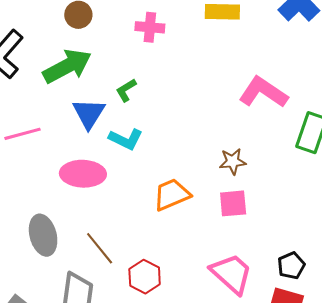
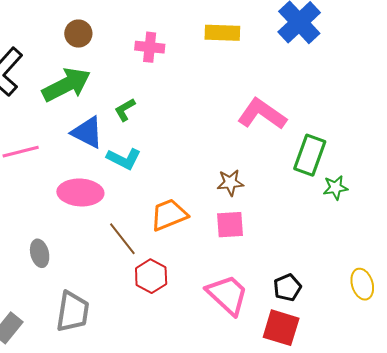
blue triangle: (89, 113) -> (87, 132), turned -36
gray ellipse: (43, 235) -> (40, 253), size x0.7
brown line: (100, 248) -> (122, 239), moved
red hexagon: (145, 277) -> (151, 276), moved

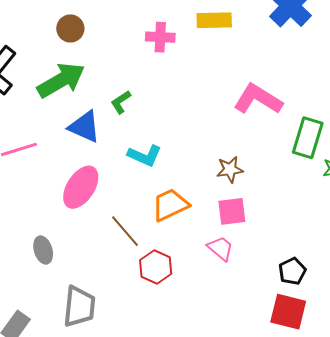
pink cross: (150, 47) -> (160, 37), moved
cyan L-shape: (124, 159) -> (145, 156), moved
pink ellipse: (80, 192) -> (81, 187), turned -57
pink trapezoid: (227, 295) -> (220, 248), moved, size x0.6

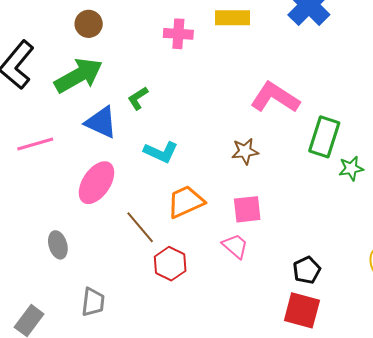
brown star: (230, 169) -> (245, 151), moved
gray trapezoid: (79, 307) -> (93, 302), size x0.7

